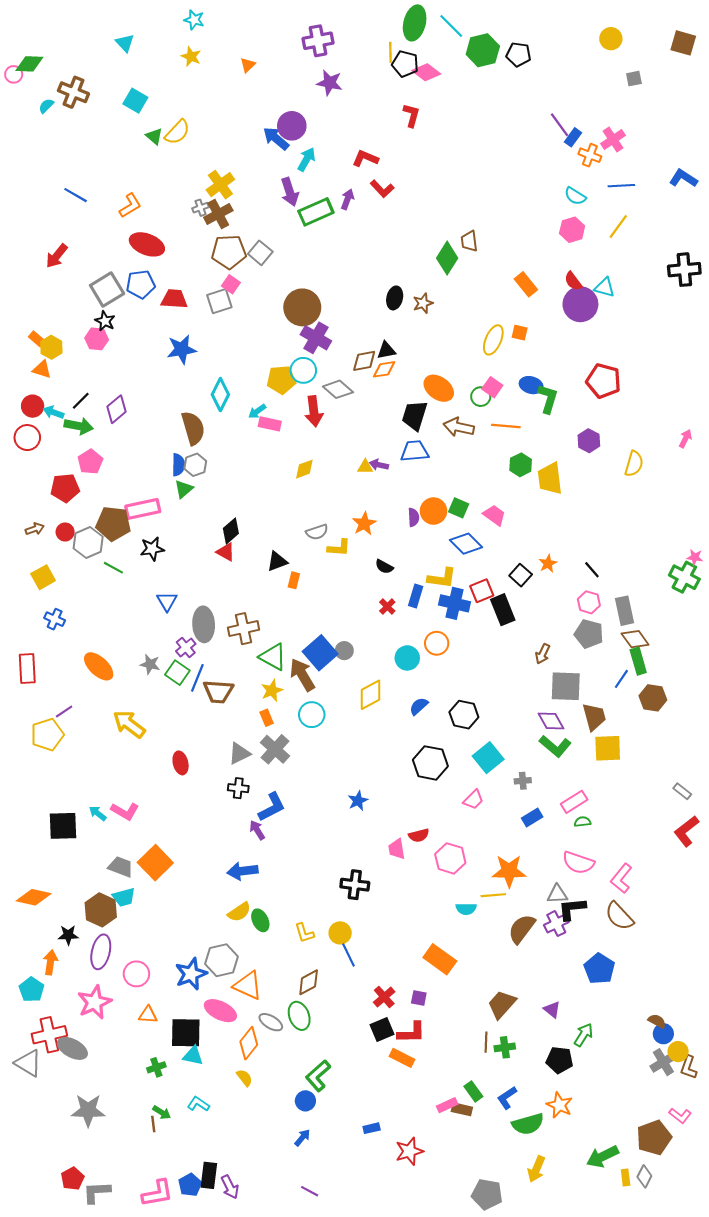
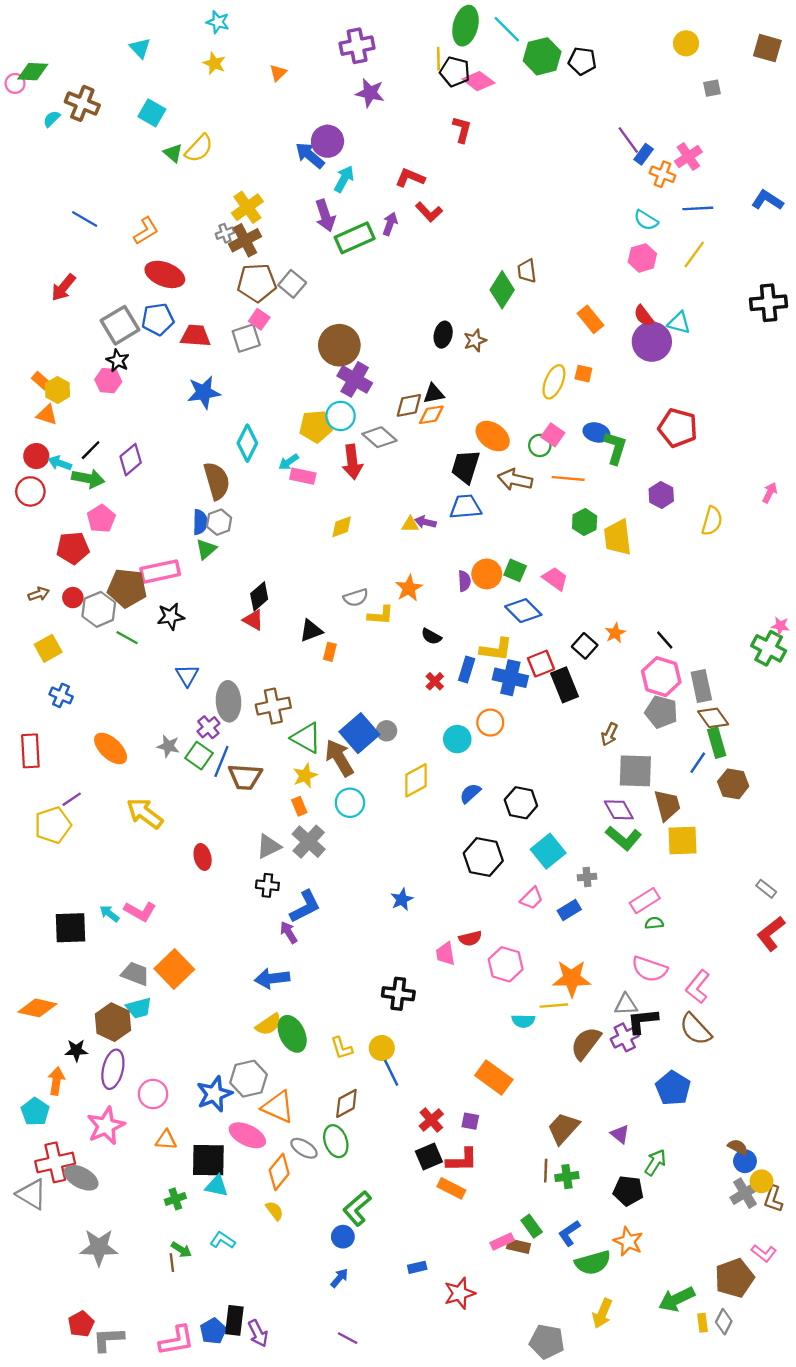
pink hexagon: (589, 602) -> (661, 677), size x1.5
blue rectangle: (532, 817) -> (569, 910), moved
green ellipse: (260, 920) -> (292, 1034), size x1.4

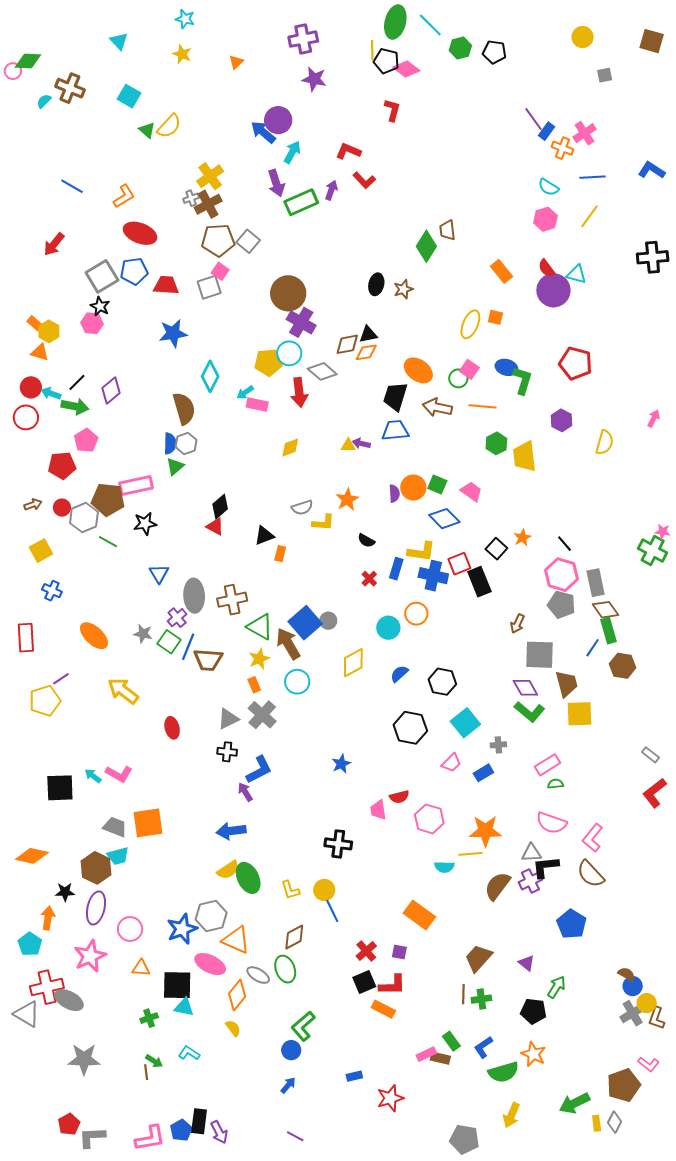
green hexagon: (542, 56) -> (460, 48), size x0.7
orange square: (174, 969) -> (148, 823), turned 36

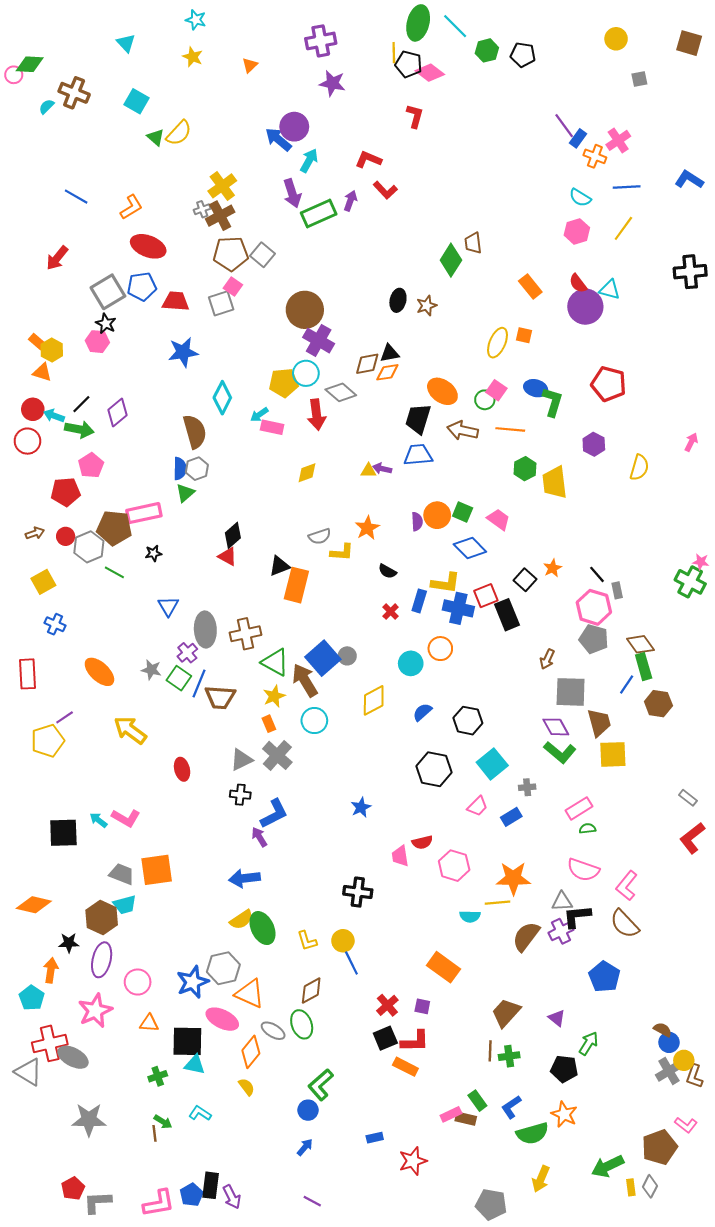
black star: (145, 524) -> (153, 553), size x0.7
orange rectangle: (280, 554) -> (296, 585), size x2.0
gray rectangle: (596, 583) -> (617, 590), moved, size x0.6

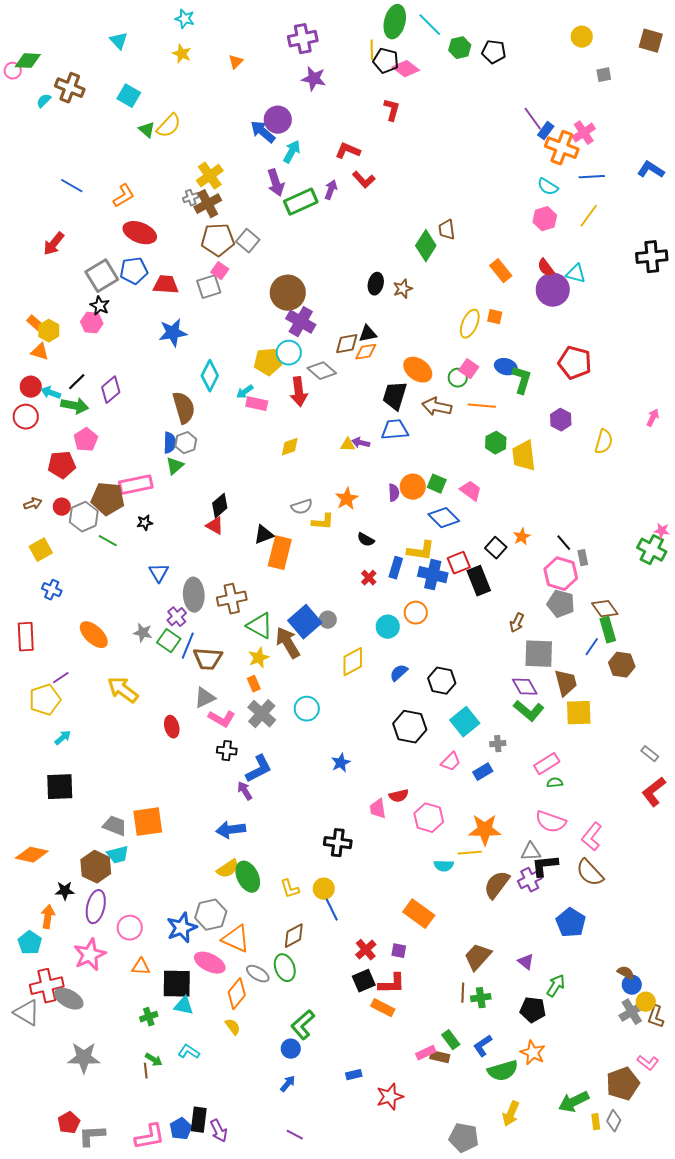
orange cross: (595, 156) -> (562, 148), size x1.5
cyan circle: (314, 721) -> (307, 709), moved
gray triangle: (241, 760) -> (205, 698), moved
pink L-shape: (126, 818) -> (222, 719), moved
cyan arrow: (98, 820) -> (63, 738), moved, turned 102

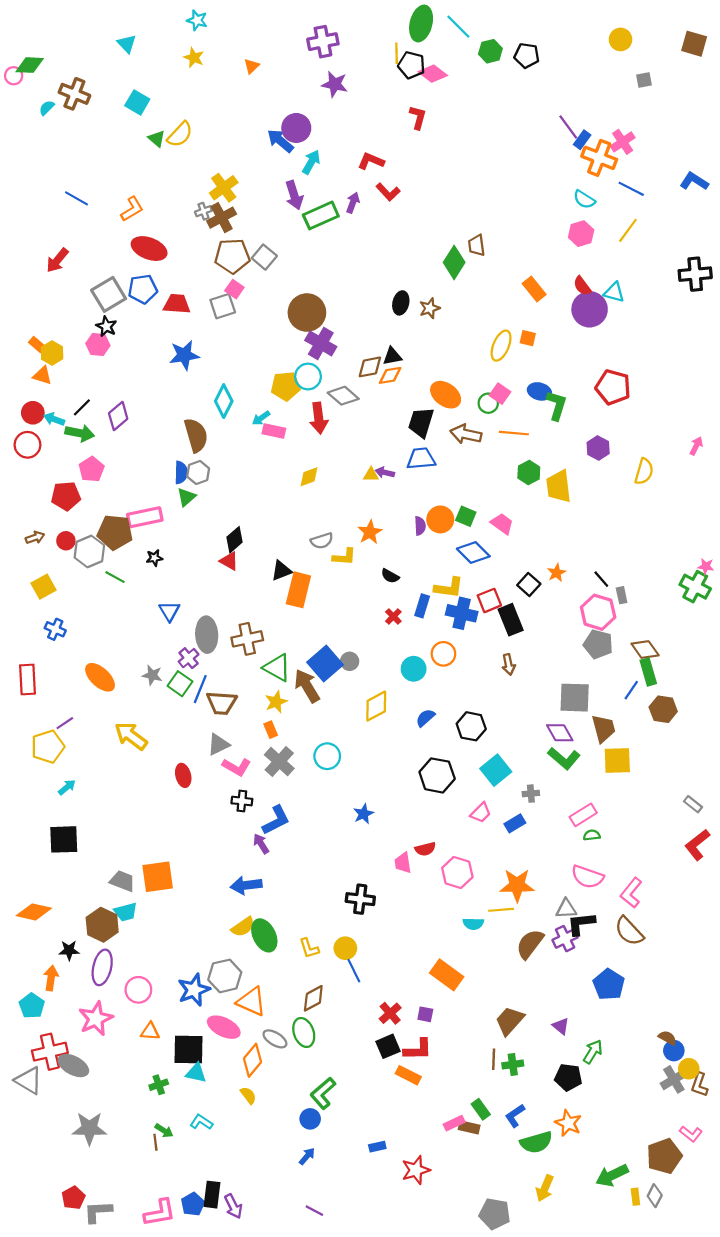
blue line: (592, 177) -> (631, 189), turned 30
brown arrow: (517, 623) -> (509, 664), moved, turned -36

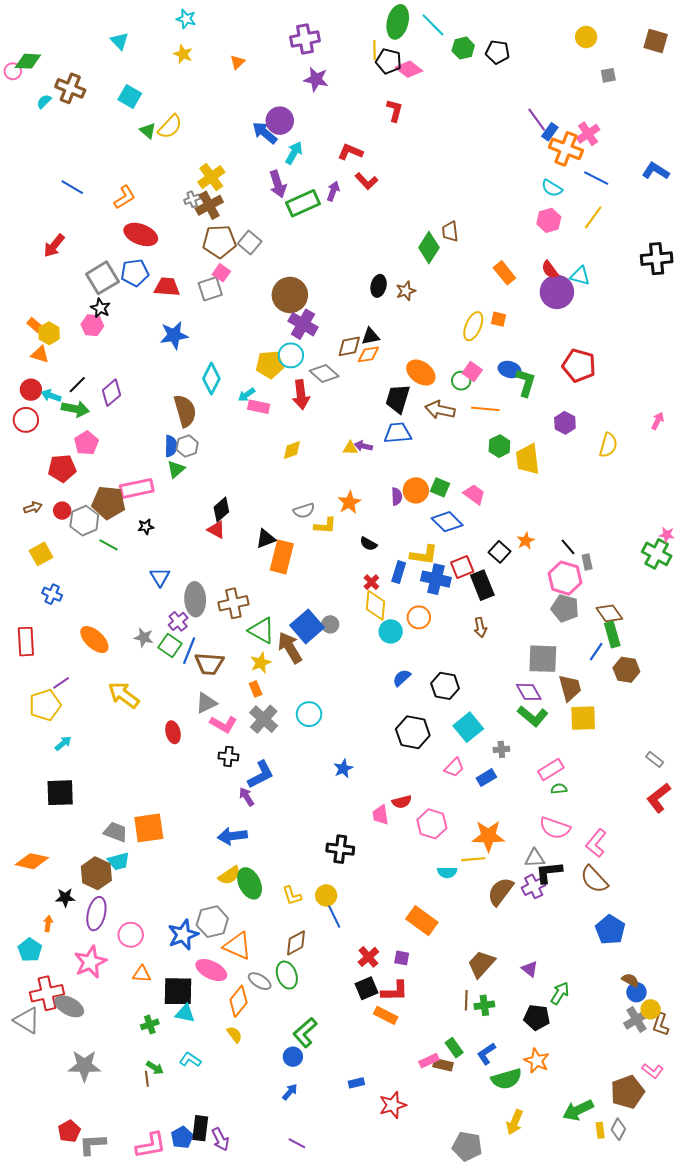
yellow diamond: (376, 706) -> (376, 605), moved, turned -56
orange arrow: (51, 978) -> (48, 924), size x0.7
blue pentagon: (609, 984) -> (610, 930), moved

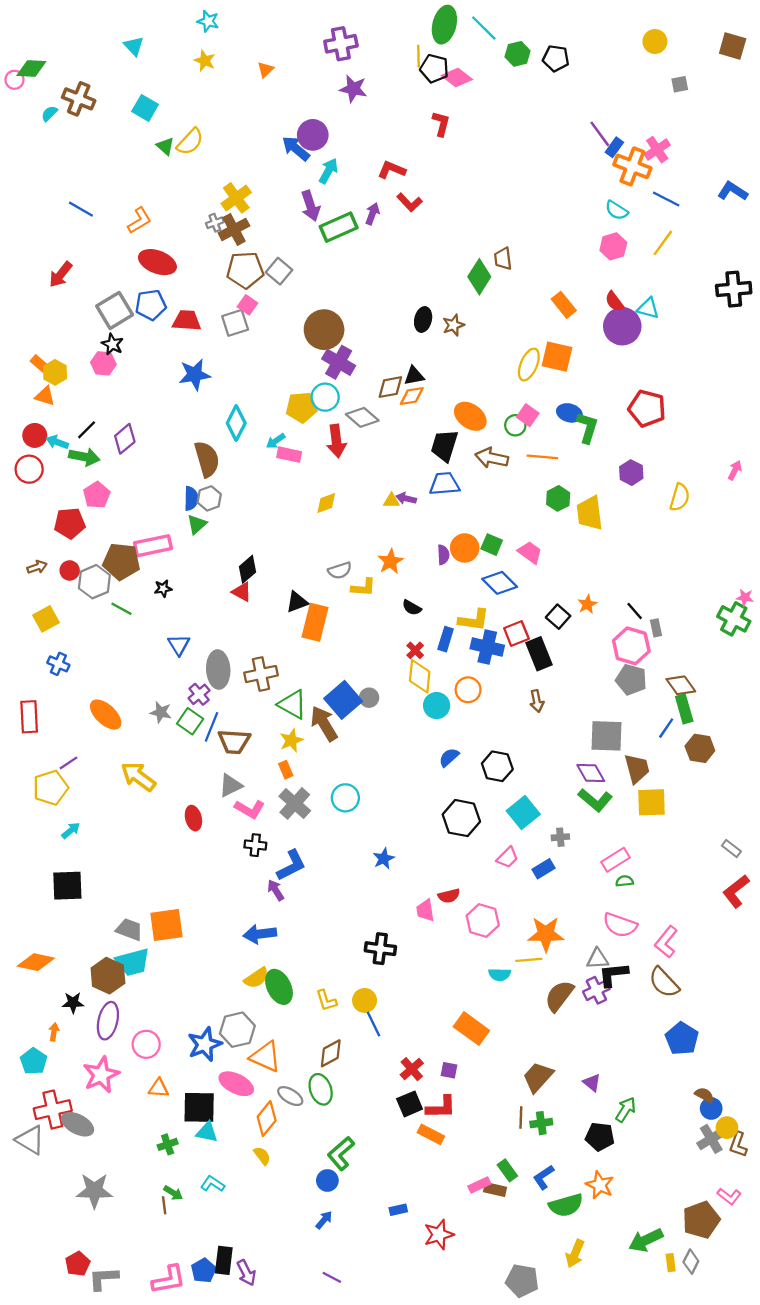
orange square: (498, 319) -> (557, 357), size x1.8
cyan trapezoid: (119, 861) -> (133, 962), size x1.4

